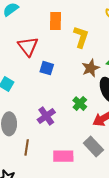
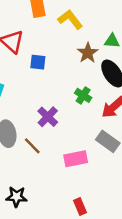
yellow L-shape: (81, 37) -> (70, 19), turned -45
brown line: (27, 147) -> (32, 146), moved, turned -42

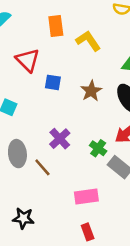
brown star: (88, 53) -> (91, 91), moved
green cross: (83, 95) -> (98, 148), moved
pink rectangle: (76, 159) -> (86, 196), moved

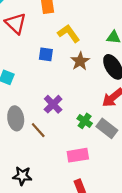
yellow L-shape: (88, 41) -> (69, 33), moved
red triangle: (28, 60) -> (16, 23), moved
green cross: (98, 148) -> (85, 121), moved

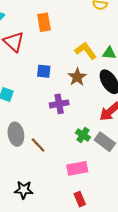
yellow L-shape: (69, 33) -> (86, 51), moved
purple cross: (53, 104) -> (59, 104), moved, turned 36

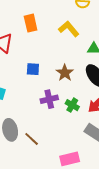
yellow L-shape: (86, 51) -> (69, 29), moved
green cross: (83, 135) -> (72, 105), moved

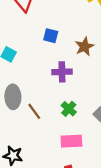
green cross: (72, 105) -> (69, 109), moved

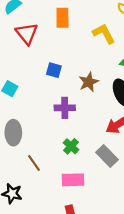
brown line: (34, 111) -> (34, 163), moved

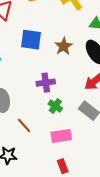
blue square: (54, 70) -> (31, 40), size x1.5
purple cross: (65, 108) -> (46, 83), moved

